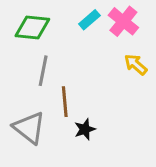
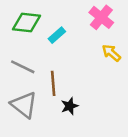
cyan rectangle: (89, 20) -> (57, 35), moved
gray line: (43, 71) -> (23, 67), moved, turned -75

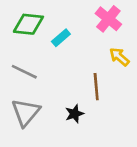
brown line: (53, 83) -> (96, 87), moved
gray triangle: (24, 105) -> (26, 112), turned 32

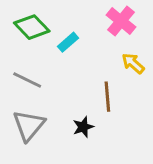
green diamond: (28, 24) -> (32, 27), turned 40

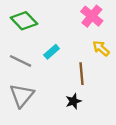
cyan rectangle: (68, 42) -> (52, 52), moved
black star: (83, 127) -> (73, 101), moved

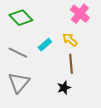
yellow arrow: (101, 48) -> (70, 40), moved

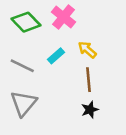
pink cross: (80, 14) -> (64, 17), moved
black star: (64, 88) -> (90, 110), moved

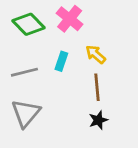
cyan rectangle: (56, 56) -> (61, 61), turned -30
gray line: (22, 66) -> (24, 72), turned -40

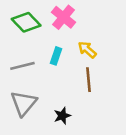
black star: (98, 120) -> (62, 116), moved

